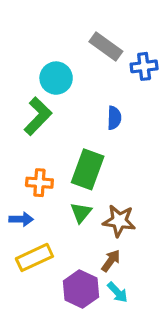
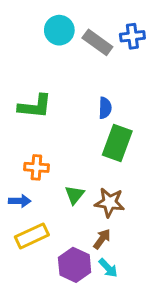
blue cross: (144, 66) -> (132, 36), moved
cyan circle: (56, 78) -> (59, 30), moved
green L-shape: (38, 116) -> (35, 106), turned 52
green rectangle: (88, 169) -> (117, 143), moved

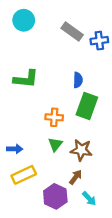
cyan circle: (59, 30) -> (24, 20), moved
blue cross: (132, 36) -> (99, 41), moved
orange cross: (36, 167) -> (54, 117), moved
cyan arrow: (108, 268) -> (89, 199), moved

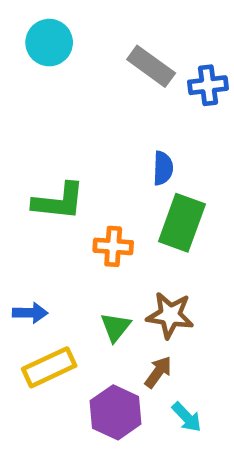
green L-shape: (26, 79) -> (59, 201), moved
green triangle: (55, 144) -> (116, 327), moved

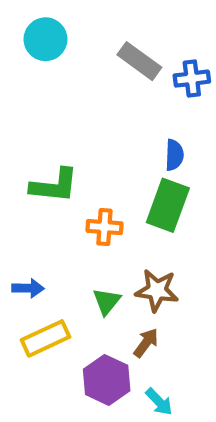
blue semicircle: (163, 168) -> (174, 155), moved
cyan arrow: (187, 417) -> (159, 402), moved

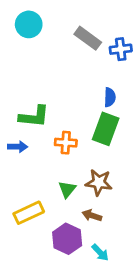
blue arrow: (28, 288) -> (18, 147), moved
brown arrow: (146, 343) -> (92, 215), turned -108

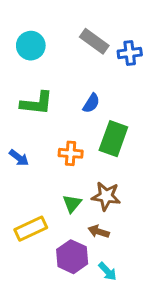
cyan circle: (29, 24) -> (31, 46), moved
blue semicircle: (110, 97) -> (91, 103), moved, turned 30
green L-shape: (34, 116) -> (37, 103), moved
blue arrow: (18, 147) -> (19, 158), turned 36

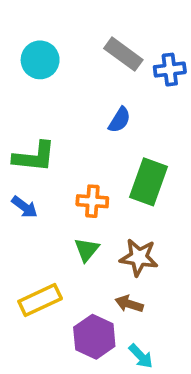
green L-shape: (37, 103) -> (34, 157), moved
blue semicircle: (91, 103) -> (119, 120), moved
green triangle: (72, 204) -> (87, 250), moved

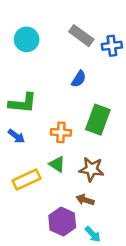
green triangle: (87, 250) -> (57, 164), turned -36
yellow rectangle: (40, 300) -> (27, 179), moved

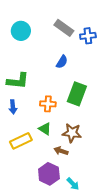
blue arrow: (16, 136) -> (13, 107), turned 48
brown arrow: (85, 200) -> (61, 151), moved

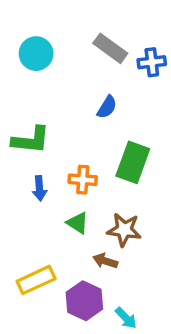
blue arrow: (13, 107) -> (39, 188), moved
yellow rectangle: (21, 141) -> (36, 280), moved

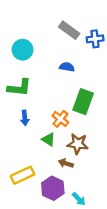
cyan circle: (36, 54) -> (23, 50), moved
blue semicircle: (107, 107) -> (67, 67), turned -112
orange cross: (83, 180) -> (60, 119), moved, turned 35

